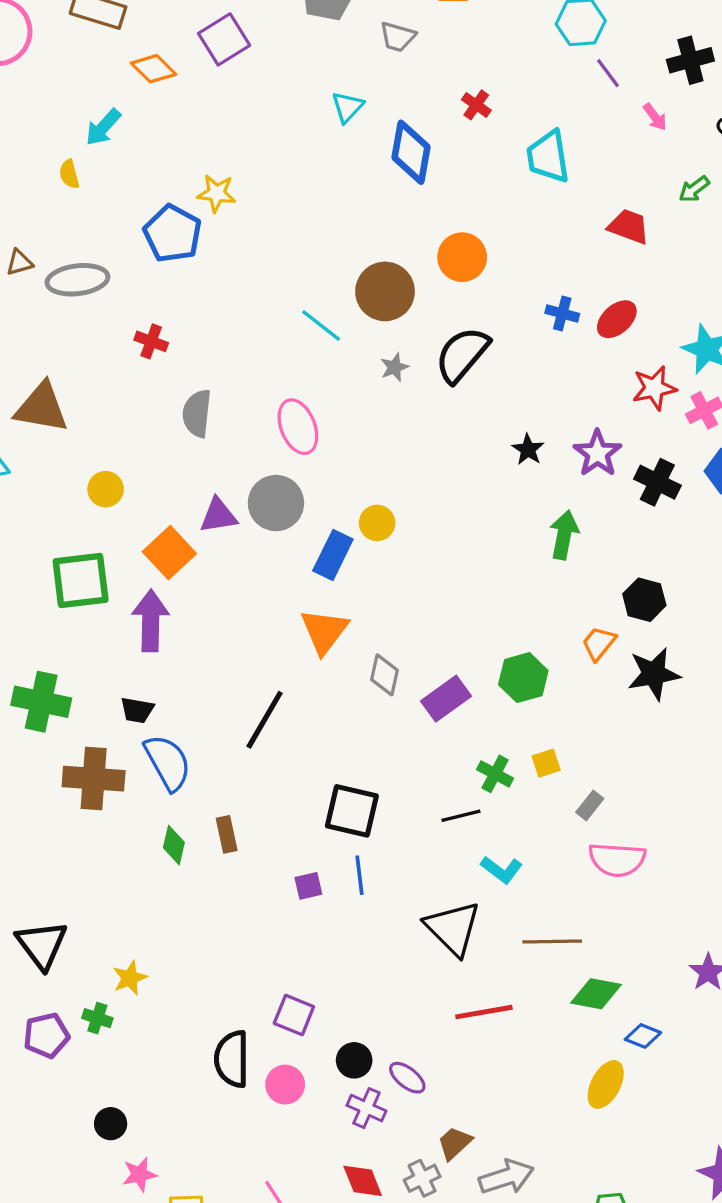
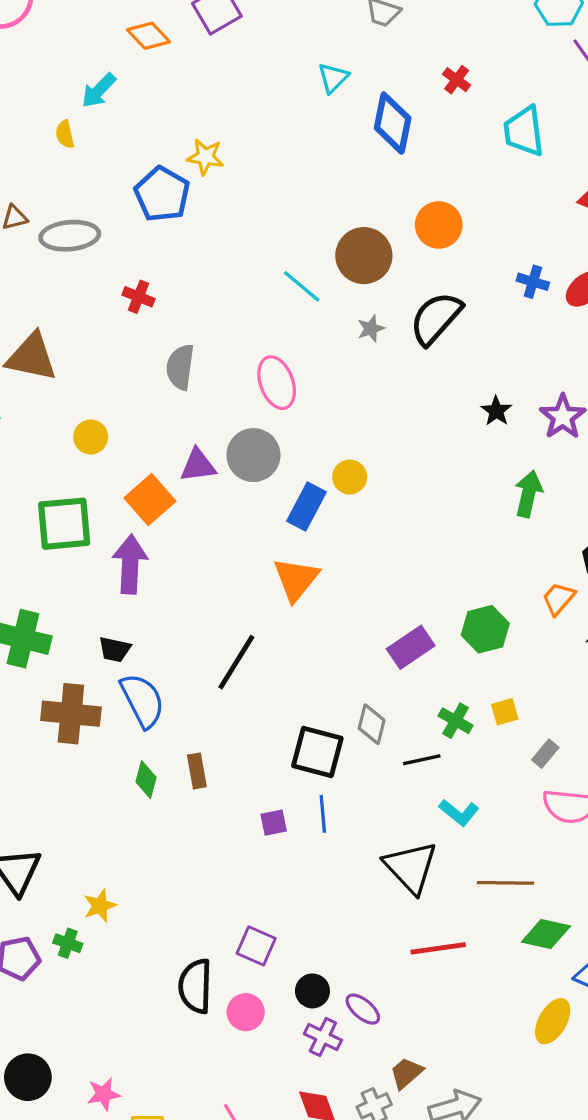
gray diamond: (384, 675) -> (372, 724), moved
black circle: (111, 1124) -> (28, 1077), moved, size x1.5

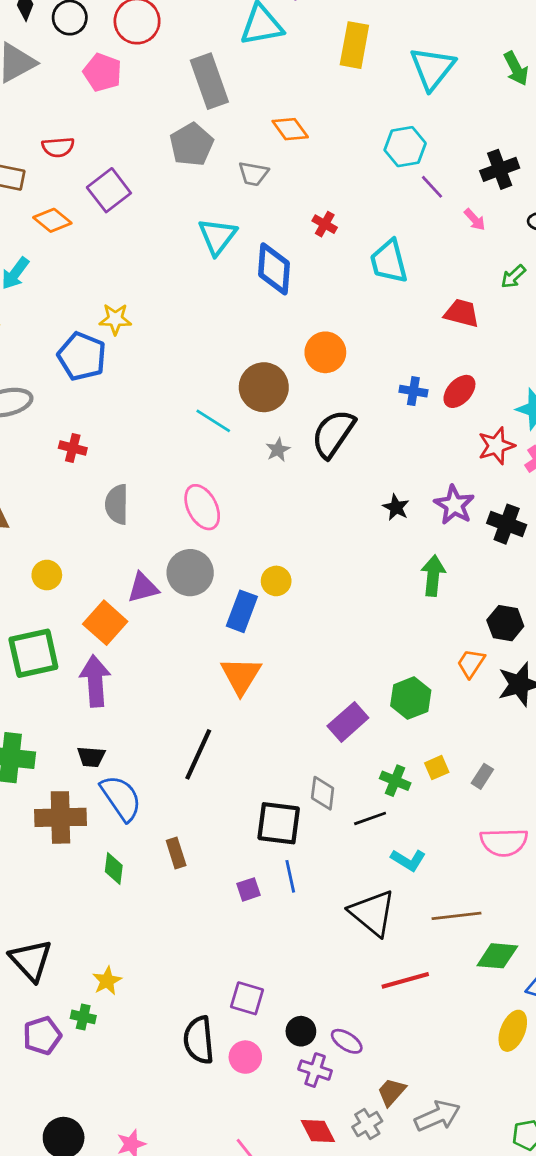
cyan triangle: (333, 78) -> (217, 236), size x1.4
gray rectangle: (545, 754) -> (482, 776), moved
green diamond: (146, 780) -> (114, 869), moved

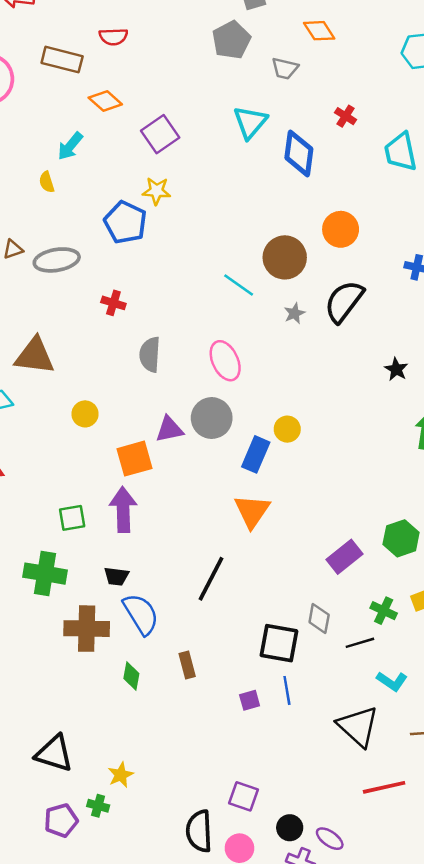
purple square: (109, 190) -> (160, 134), moved
orange square: (105, 623) -> (135, 459), turned 30
green square: (33, 653) -> (72, 518), moved, size x0.6
black triangle: (31, 960) -> (54, 753), turned -33

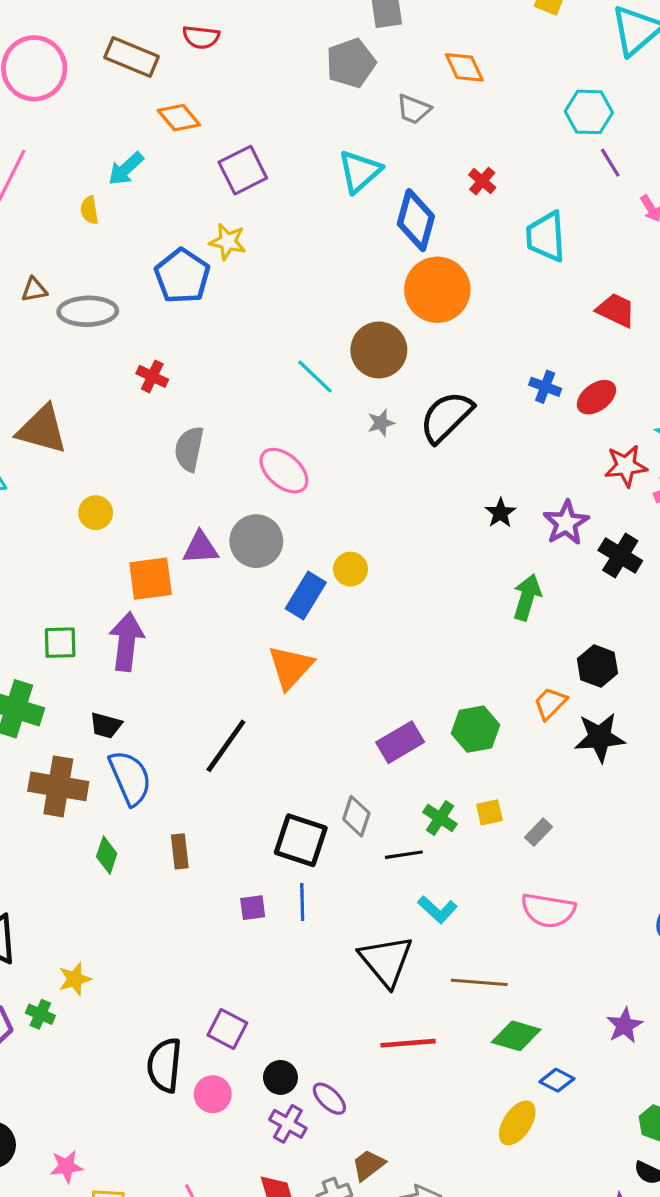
orange circle: (341, 229) -> (437, 290), moved, size x1.4
pink ellipse: (225, 361) -> (284, 471), turned -33

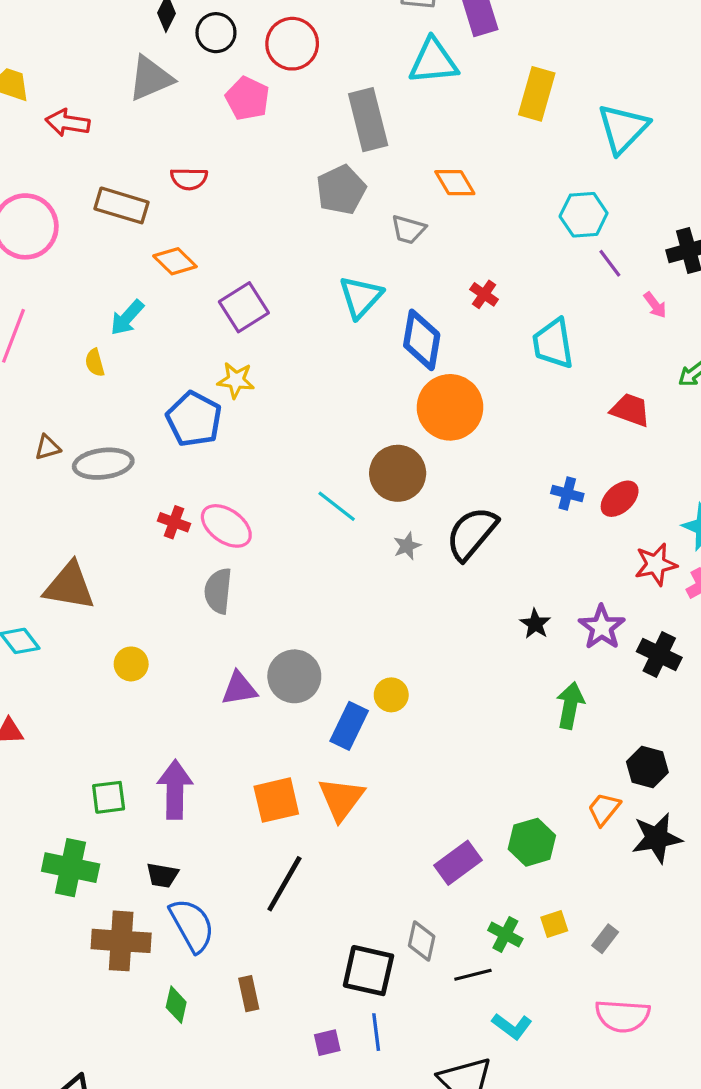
pink ellipse: (284, 471) -> (226, 526), moved
orange square: (151, 579) -> (276, 800), moved

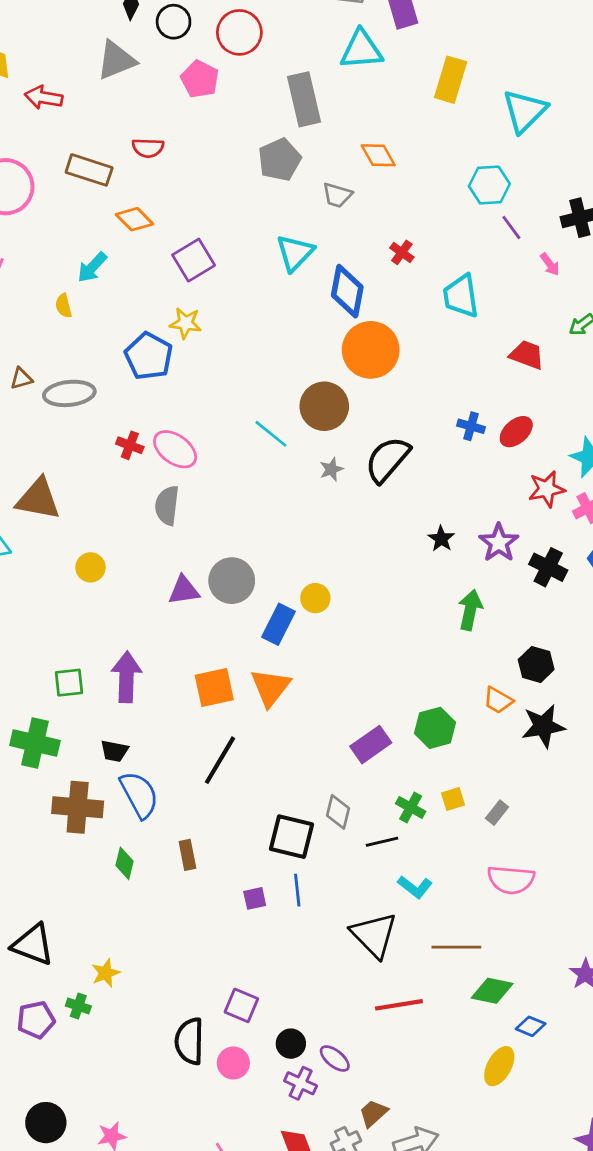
orange trapezoid: (604, 809) -> (498, 700), turned -100

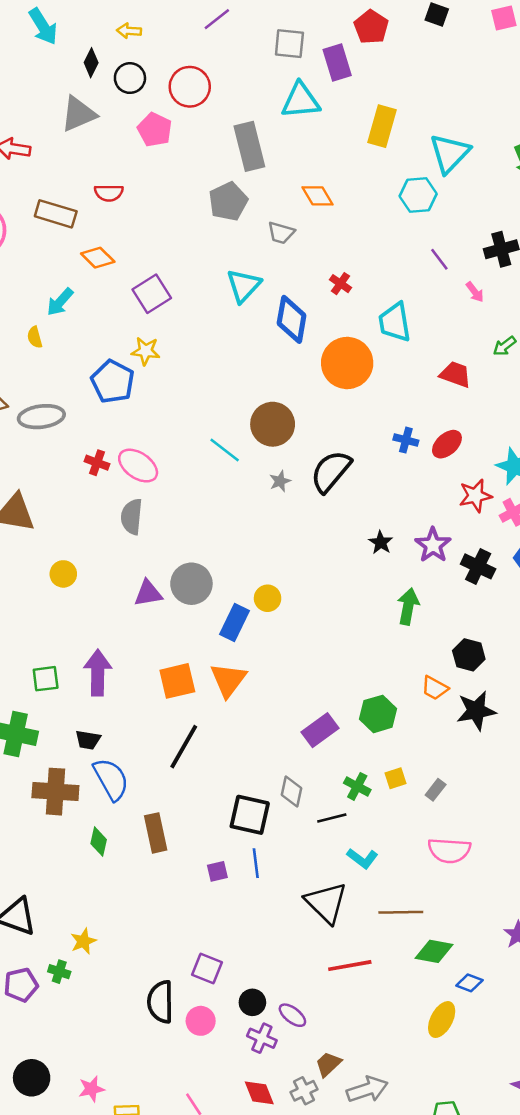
cyan hexagon: (489, 185) -> (418, 195), moved
orange circle: (371, 350) -> (347, 363), moved
brown rectangle: (187, 855) -> (156, 833), size x1.4

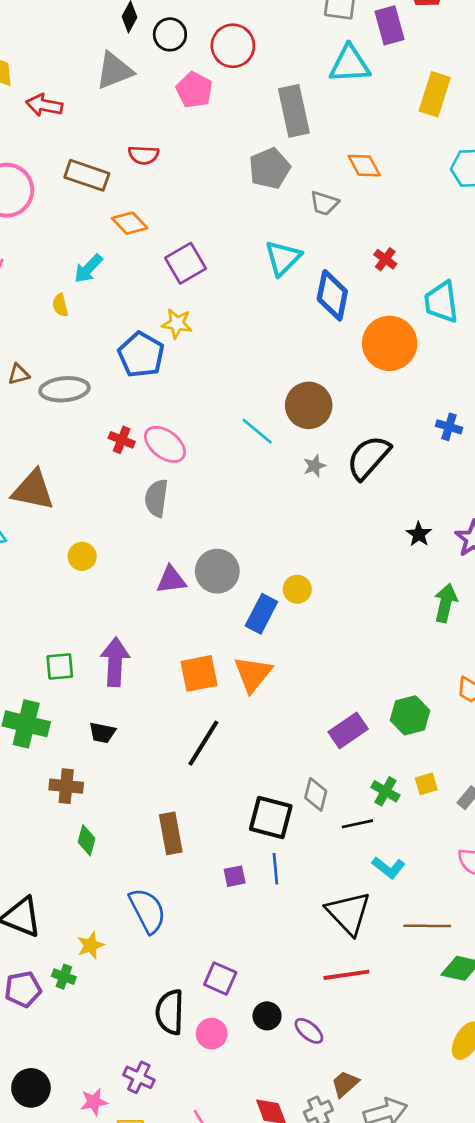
blue semicircle: (111, 779) -> (147, 911), moved
brown cross: (55, 792) -> (66, 786), size x0.7
green diamond: (99, 842) -> (87, 840), moved
red line: (350, 966) -> (346, 975), moved
purple cross: (262, 1038) -> (139, 1077), moved

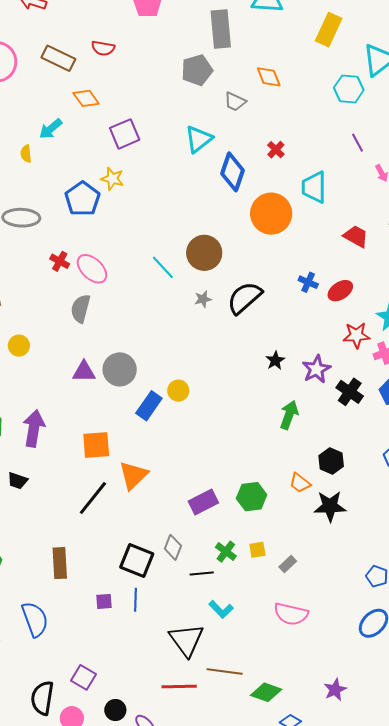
orange triangle: (253, 674) -> (133, 475), moved
brown line: (427, 926) -> (225, 671), moved

